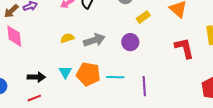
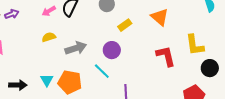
yellow semicircle: (67, 38) -> (49, 37), moved
cyan line: (115, 77) -> (102, 71), moved, turned 42

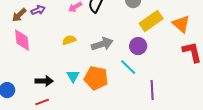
orange triangle: (160, 17) -> (181, 24), moved
yellow rectangle: (125, 25) -> (151, 21), size x1.6
yellow semicircle: (49, 37) -> (69, 40), moved

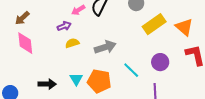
purple arrow: (38, 10) -> (64, 26), moved
purple circle: (138, 46) -> (160, 62), moved

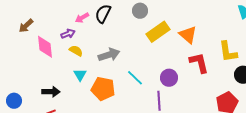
pink diamond: (25, 43) -> (45, 47), moved
yellow semicircle: (72, 43) -> (76, 51), turned 48
purple circle: (160, 62) -> (169, 78), moved
cyan triangle: (76, 79) -> (80, 75), moved

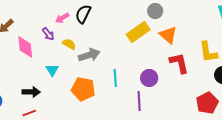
gray circle: (140, 11) -> (155, 11), moved
purple arrow: (68, 34) -> (48, 34), turned 72
yellow semicircle: (76, 51) -> (69, 44), moved
cyan triangle: (80, 75) -> (52, 70), moved
cyan line: (135, 78) -> (115, 78), turned 42

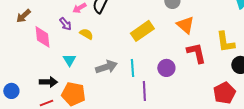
yellow rectangle: (138, 32) -> (142, 31), moved
gray arrow: (89, 55) -> (106, 67), moved
orange pentagon: (83, 89) -> (73, 94), moved
purple line: (139, 101) -> (144, 91), moved

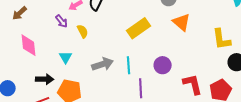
yellow semicircle: (86, 34) -> (83, 31), turned 32
pink diamond: (42, 37) -> (29, 45), moved
red L-shape: (196, 53) -> (193, 84), moved

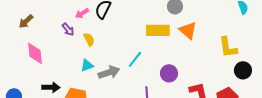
yellow rectangle: (139, 28) -> (158, 30), moved, turned 35
cyan triangle: (66, 57) -> (87, 65), moved, turned 40
cyan line: (129, 65) -> (135, 59), moved, turned 42

